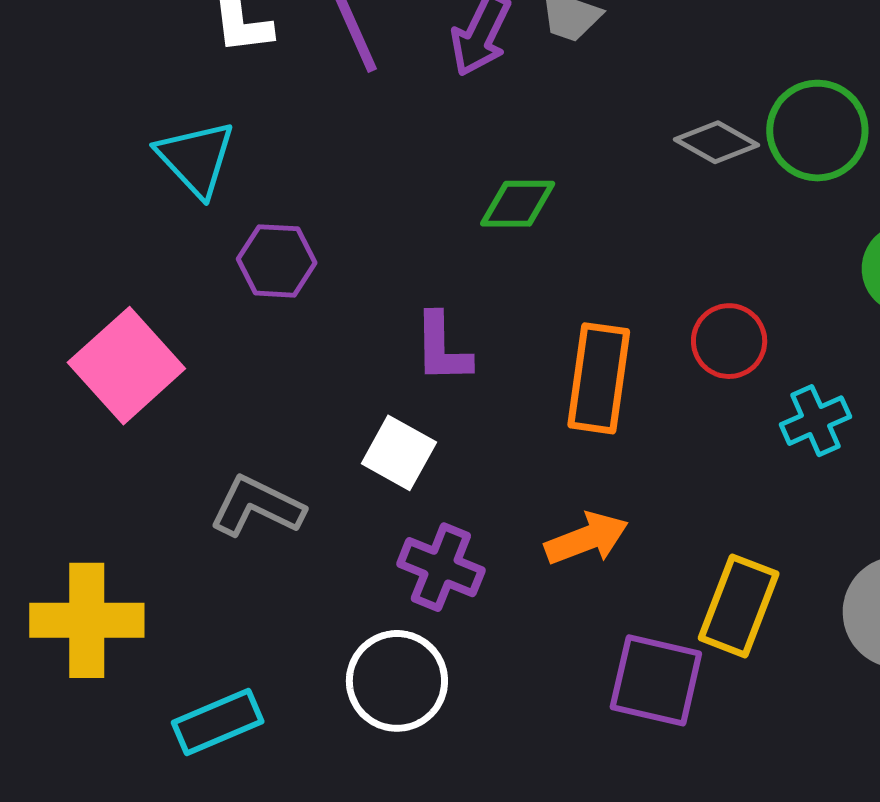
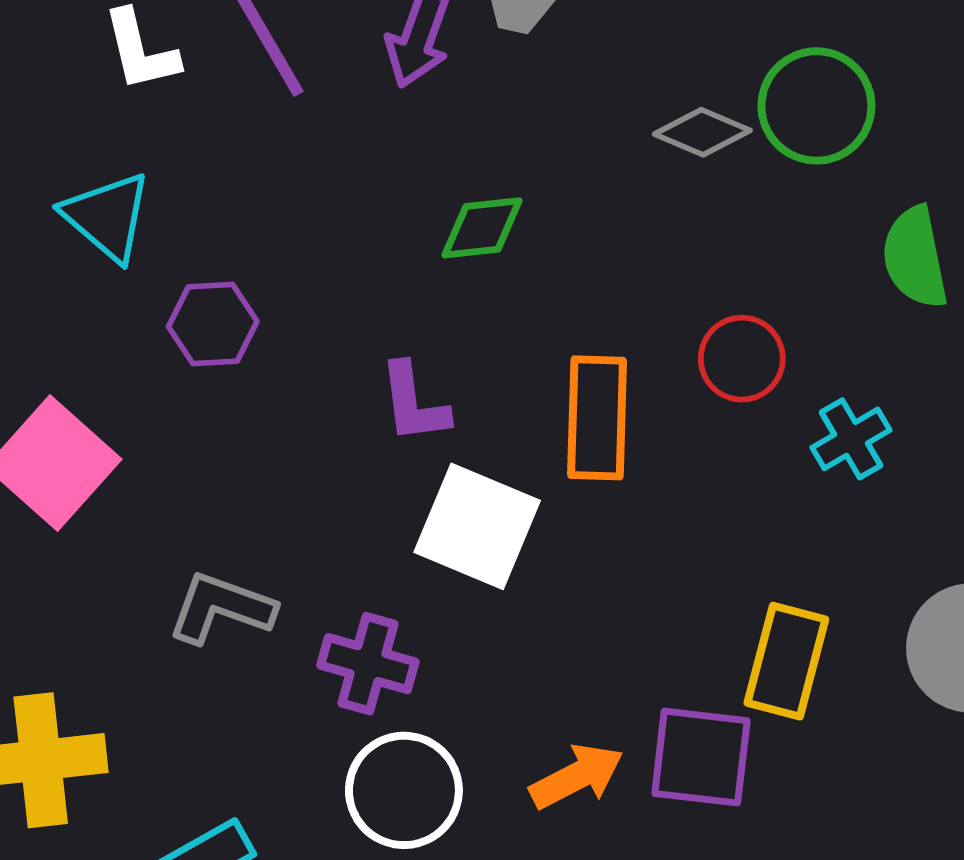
white square: (399, 453) -> (477, 526), moved, size x1.5
orange arrow: (586, 539) -> (577, 776), moved
purple cross: (441, 567) -> (368, 664), moved

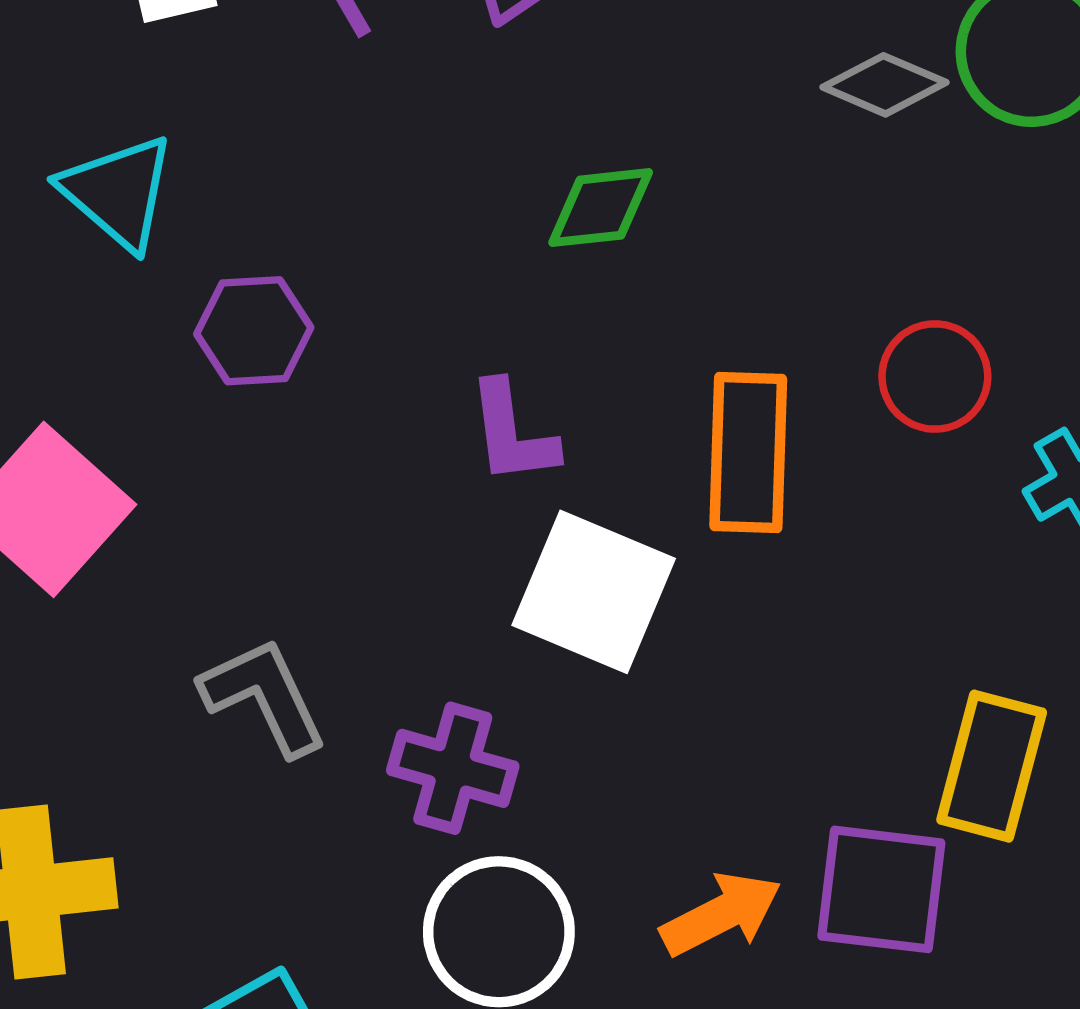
gray L-shape: (221, 608) -> (264, 696), turned 45

